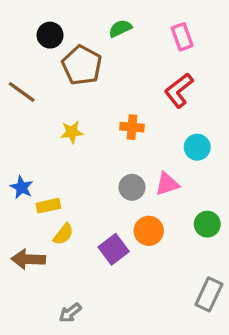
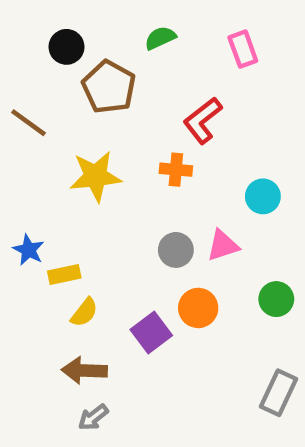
red L-shape: (179, 90) -> (203, 121), moved
yellow star: (72, 132) -> (96, 176), size x1.6
brown arrow: (28, 259) -> (84, 370), moved

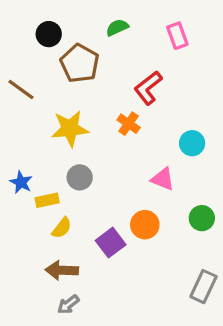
orange cross: (176, 170) -> (129, 124), turned 30
pink triangle: (223, 245) -> (163, 179), turned 40
gray circle: (176, 250) -> (80, 177), moved

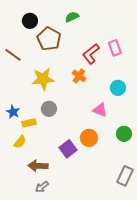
pink rectangle: (177, 36) -> (115, 48), moved
yellow semicircle: (62, 228) -> (20, 142), moved

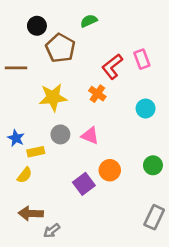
brown line: (13, 55) -> (16, 68), turned -36
pink triangle: (100, 110) -> (90, 136), moved
brown arrow: (38, 166) -> (31, 213), moved

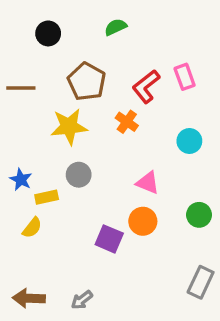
brown pentagon: (60, 48) -> (87, 82), moved
pink triangle: (90, 136) -> (148, 183), moved
purple square: (84, 184) -> (109, 239), turned -30
brown arrow: (31, 213) -> (29, 298), moved
gray arrow: (52, 231) -> (82, 300), moved

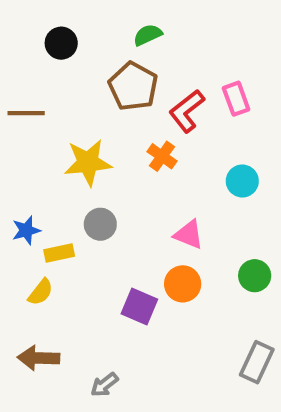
brown pentagon: (87, 82) -> (133, 86), moved
blue star: (21, 180) -> (26, 230), turned 30
brown arrow: (29, 298) -> (39, 358), moved

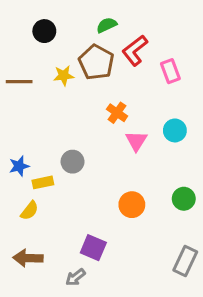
red L-shape: (187, 111) -> (135, 50), moved
yellow star: (88, 162) -> (64, 76), moved, size x0.6
pink triangle: (189, 235) -> (136, 141), moved, turned 40
purple square: (139, 307) -> (93, 248), moved

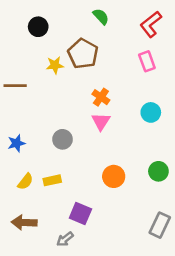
green semicircle: (107, 25) -> (101, 16), moved, turned 72
red L-shape: (135, 50) -> (151, 24), moved
brown line: (19, 82) -> (15, 86), moved
pink triangle: (136, 141) -> (101, 121), moved
yellow rectangle: (43, 182) -> (52, 180), moved

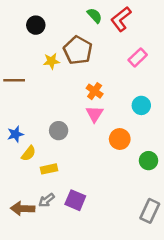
red L-shape: (151, 24) -> (121, 19), moved
pink rectangle: (147, 61) -> (138, 57), turned 66
orange circle: (114, 176) -> (120, 139), moved
yellow semicircle: (25, 182) -> (29, 153), moved
gray arrow: (65, 239) -> (47, 200), moved

